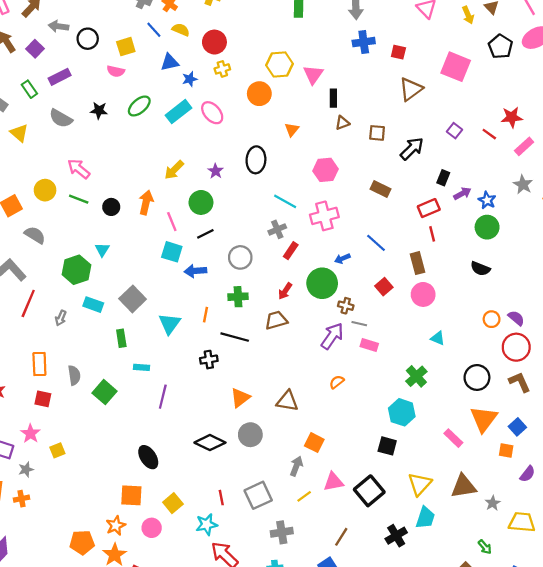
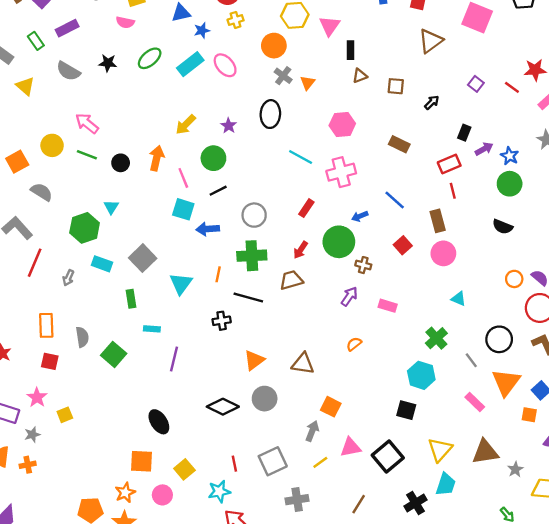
black arrow: (412, 149) -> (432, 102), size x0.6
gray cross: (277, 229) -> (283, 76), moved, turned -30
green cross: (238, 297) -> (252, 256), size x1.4
gray line: (359, 324) -> (471, 360), moved, turned 40
purple arrow: (332, 336) -> (349, 296), size x0.7

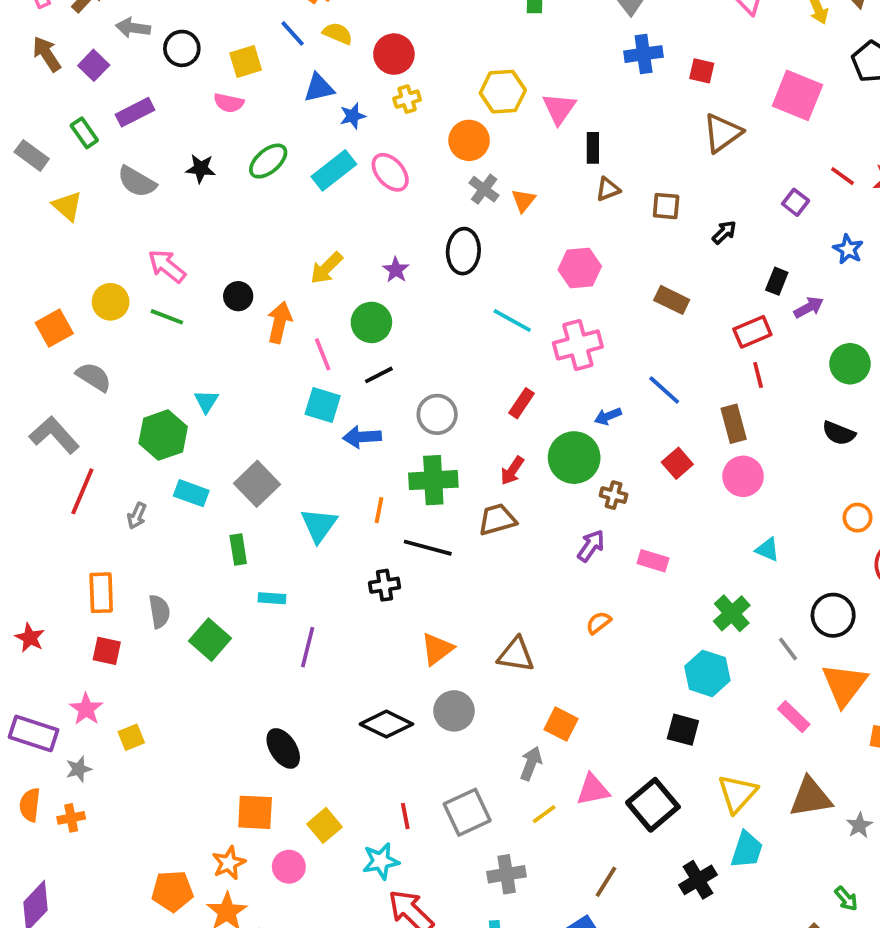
red line: (512, 87) -> (842, 176), moved
blue star: (510, 156) -> (848, 249), moved
black circle: (121, 163) -> (238, 296), moved

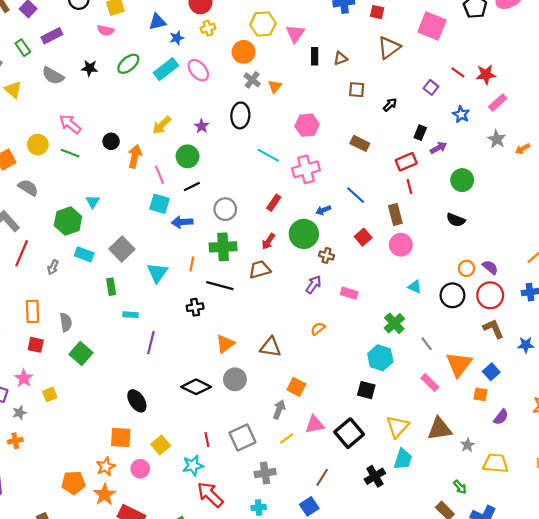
brown triangle: (608, 189) -> (340, 58), moved
black circle: (833, 615) -> (452, 295), moved
green square: (210, 640) -> (81, 353), moved

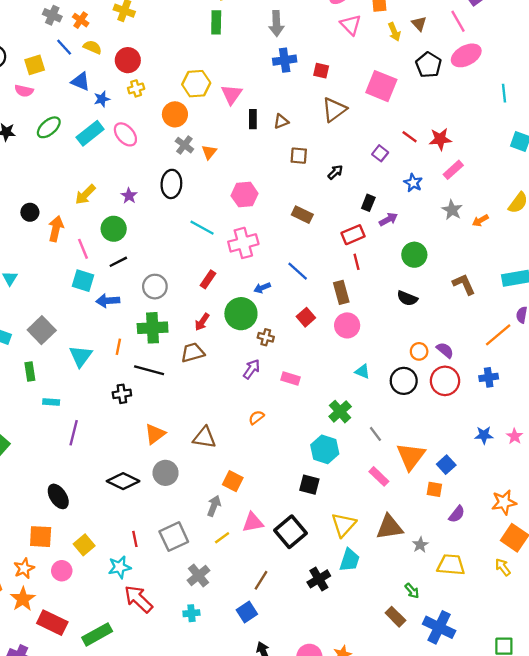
blue triangle: (157, 22) -> (81, 81), turned 36
brown L-shape: (493, 329) -> (464, 284), moved
gray cross: (265, 473) -> (199, 575), turned -30

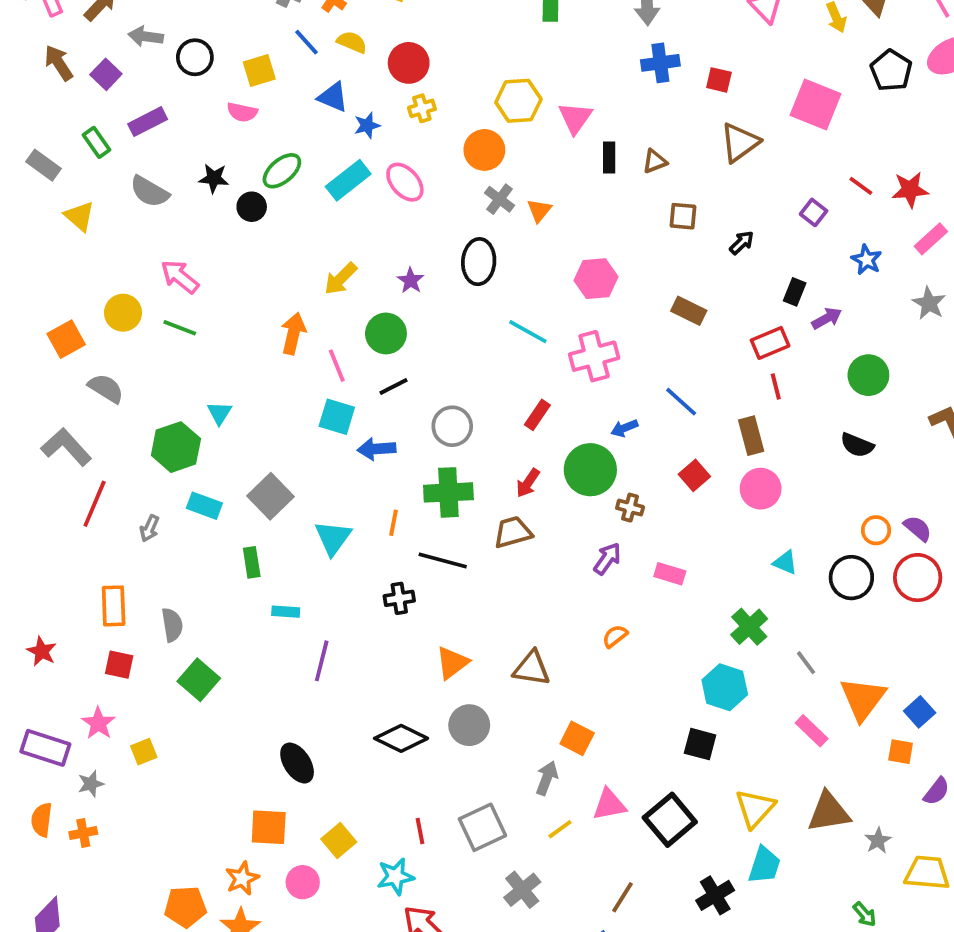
black circle: (30, 212) -> (252, 207), moved

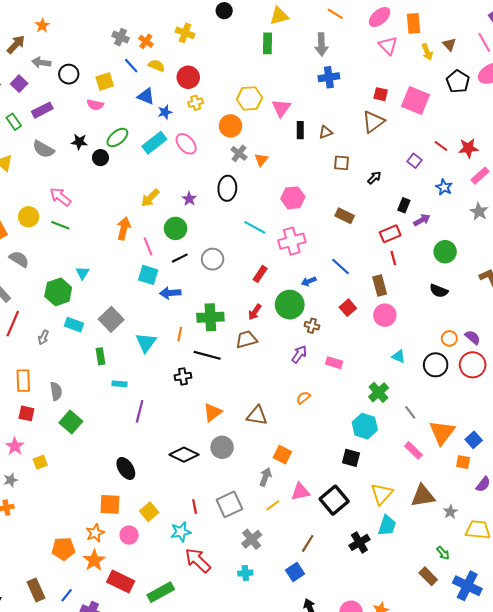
red square: (719, 80) -> (381, 94), moved
gray circle: (452, 426) -> (213, 259), moved

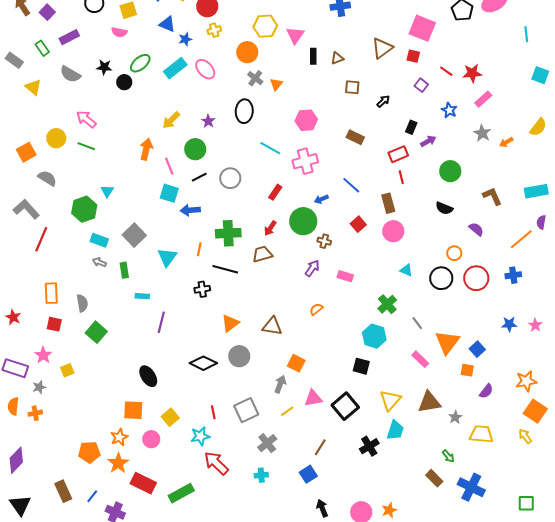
red square: (381, 94) -> (413, 56), moved
gray arrow: (43, 337) -> (99, 262), moved, turned 88
purple semicircle: (473, 337) -> (476, 229), moved

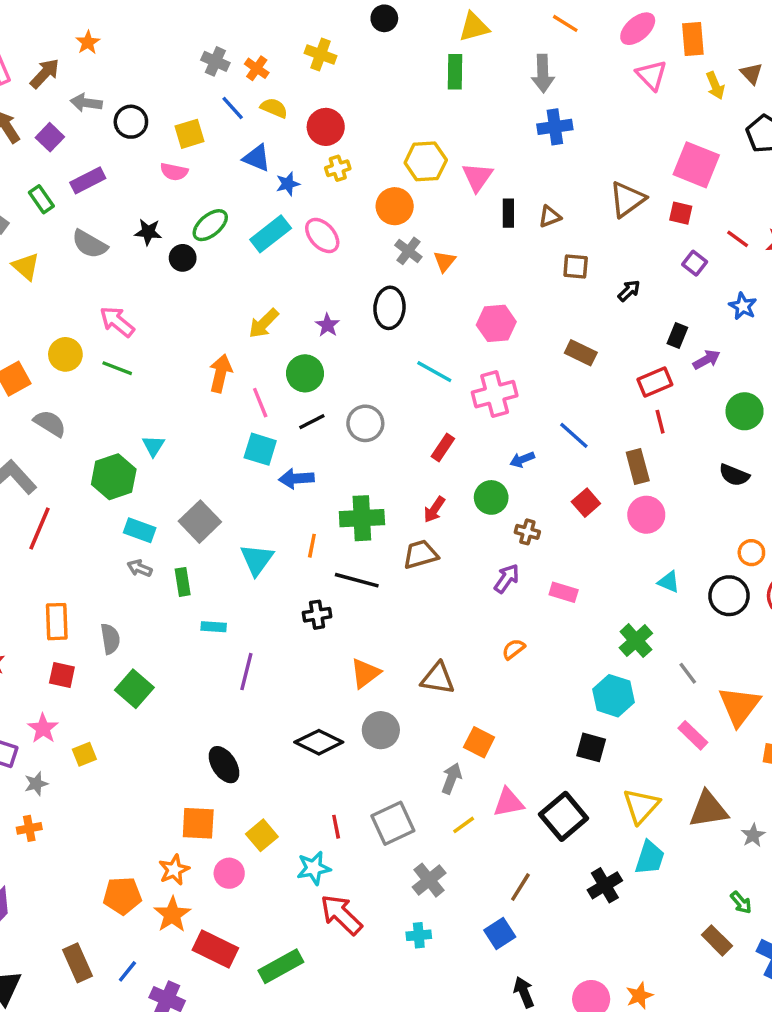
green circle: (303, 221) -> (491, 497), size x0.7

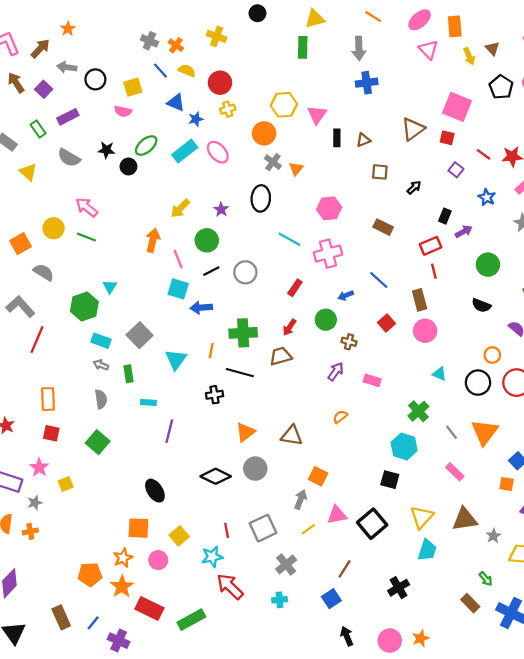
gray semicircle: (110, 639) -> (101, 399), moved
orange triangle: (739, 706) -> (485, 432), moved
black cross: (605, 885) -> (399, 588), moved

